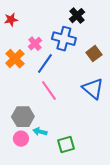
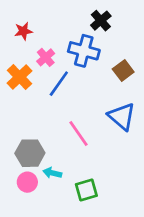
red star: (11, 20) -> (23, 31), moved
pink line: (49, 91) -> (79, 134), moved

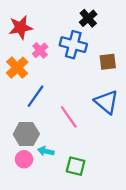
red star: (23, 31) -> (21, 27), size x1.5
brown square: (123, 71) -> (108, 62), turned 30
blue line: (59, 84) -> (35, 96), moved
green square: (86, 190) -> (76, 166), turned 30

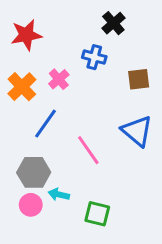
blue cross: (73, 45) -> (94, 57), size x0.7
pink cross: (40, 50) -> (59, 79), moved

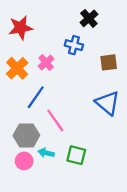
pink line: (88, 150) -> (55, 120), moved
green square: (97, 214) -> (76, 155), moved

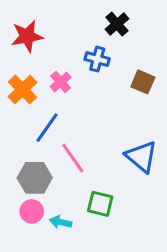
brown square: (109, 62) -> (143, 82), turned 30
blue triangle: (107, 103) -> (141, 157), moved
cyan arrow: (46, 153) -> (61, 222), moved

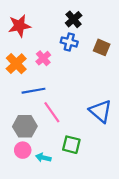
black cross: (117, 24) -> (74, 19), moved
brown square: (143, 82) -> (102, 47), moved
blue line: (47, 128) -> (34, 91), turned 45

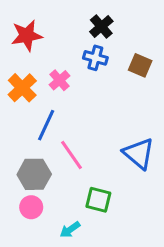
blue line: (34, 91) -> (46, 125), turned -55
cyan arrow: (43, 158) -> (70, 230), moved, turned -48

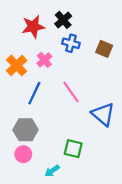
black cross: (101, 27) -> (63, 20), moved
red star: (27, 35) -> (33, 27), moved
pink line: (72, 155) -> (71, 92), moved

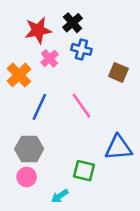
brown square: (104, 49) -> (118, 72), moved
pink cross: (44, 60) -> (50, 58), moved
blue triangle: (103, 114) -> (118, 148), moved, turned -45

